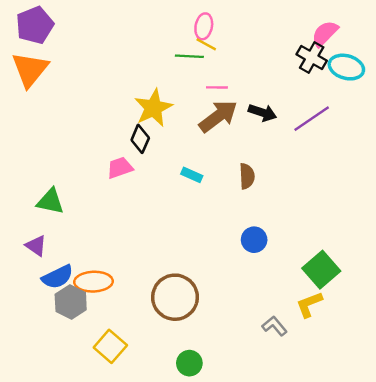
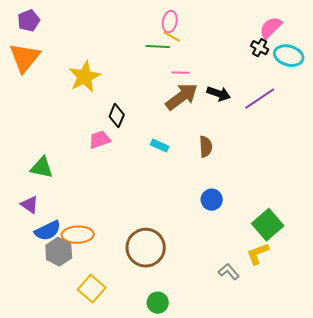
purple pentagon: (35, 25) -> (29, 21), size x0.7
black cross: (312, 57) -> (260, 48), size x0.7
yellow star: (153, 108) -> (85, 77), moved

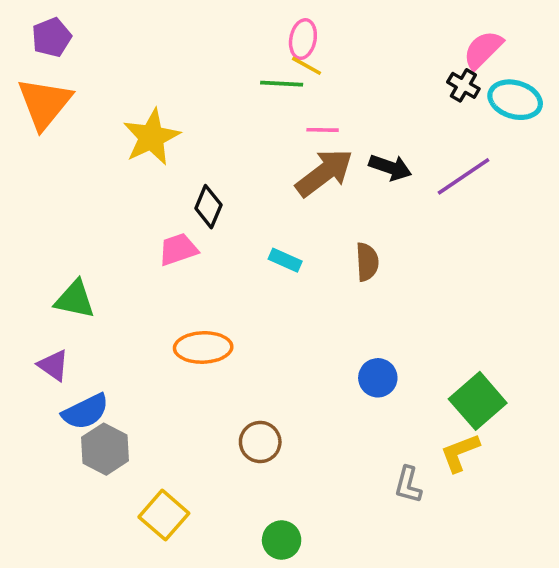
blue circle: (212, 200) -> (378, 378), moved
orange ellipse: (78, 235) -> (203, 347), moved
brown circle: (146, 248) -> (260, 442), size x0.6
gray L-shape: (229, 272) -> (408, 485), turned -125

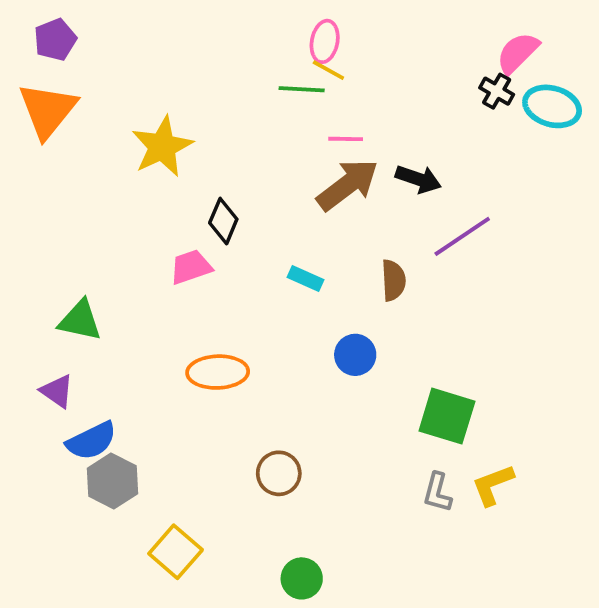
purple line: (463, 176) -> (462, 236), moved
blue circle: (378, 378) -> (355, 355), moved
green square: (478, 401) -> (447, 416), moved, turned -32
gray L-shape: (408, 485) -> (437, 492), moved

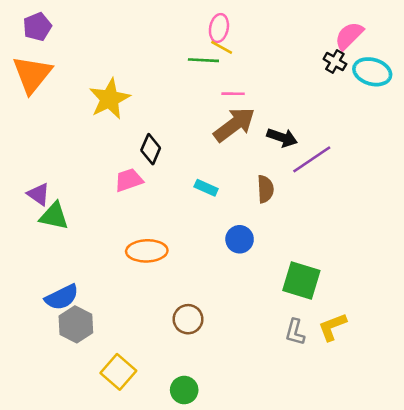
black arrow: (418, 179) -> (282, 138), moved
purple triangle: (57, 391) -> (39, 194), moved
green circle: (302, 578) -> (184, 390), moved

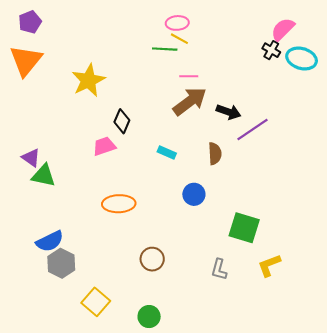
pink ellipse: (219, 28) -> (177, 23), turned 75
gray L-shape: (295, 332) -> (219, 270), moved

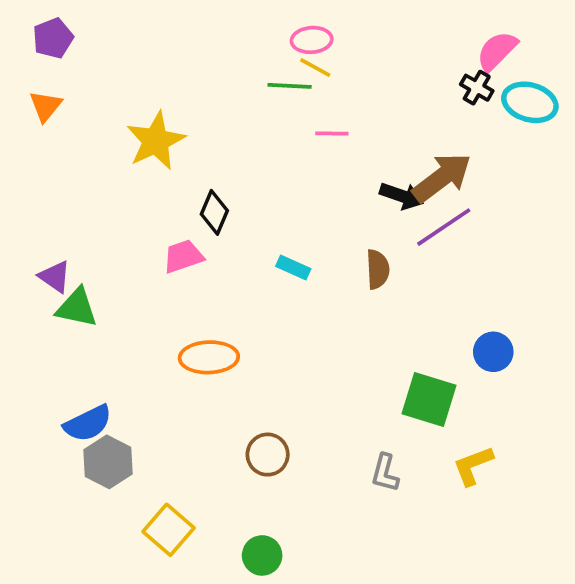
orange triangle: (26, 61) -> (46, 106), size x0.6
brown arrow: (190, 101) -> (442, 178), moved
blue circle: (194, 194) -> (493, 352), moved

